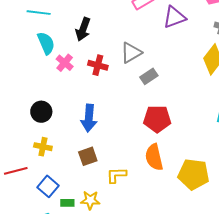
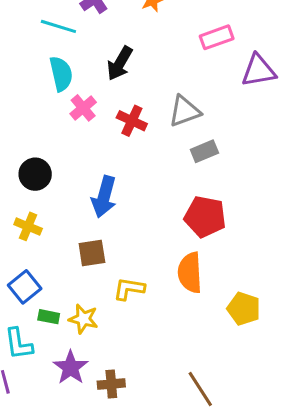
yellow pentagon: (194, 174) -> (244, 309), size x0.7

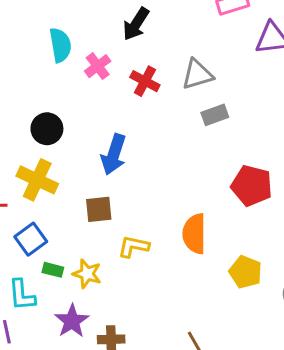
cyan semicircle: (61, 74) -> (60, 45), moved
red pentagon: (205, 217) -> (252, 186), moved
yellow cross: (28, 226) -> (37, 180), size x1.5

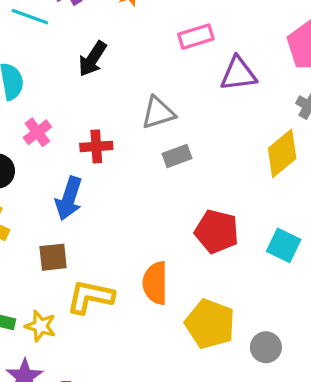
pink cross: (98, 66) -> (37, 132), moved
red cross: (145, 81) -> (96, 146), moved, turned -32
yellow L-shape: (134, 247) -> (90, 297), size x1.4
yellow pentagon: (245, 272) -> (210, 324), size x1.4

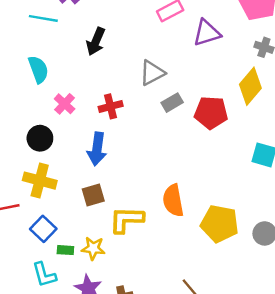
red pentagon: (217, 232) -> (211, 113), moved

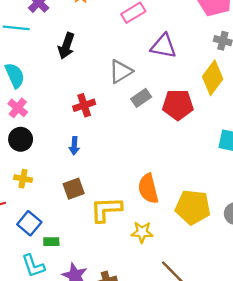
purple triangle: (207, 33) -> (163, 46), moved, turned 32
pink cross: (65, 104) -> (18, 108), moved
blue arrow: (97, 149) -> (74, 146), size x0.6
yellow cross: (40, 181) -> (23, 179), size x0.6
yellow star: (93, 248) -> (142, 232), moved

